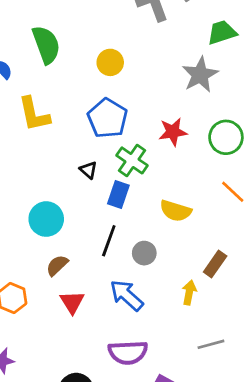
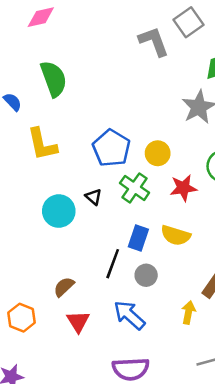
yellow circle: (110, 62) -> (158, 153), moved
red star: (173, 132) -> (183, 188), moved
blue rectangle: (118, 194) -> (138, 238), moved
cyan circle: (46, 219) -> (59, 211), moved

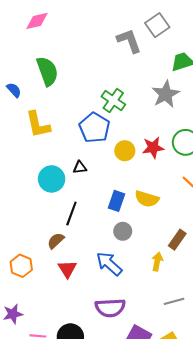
yellow circle: (158, 153) -> (125, 151), moved
green cross: (135, 188) -> (113, 100), moved
red star: (183, 188) -> (153, 148), moved
black triangle: (93, 197) -> (80, 167), turned -48
black line: (113, 264) -> (71, 214), moved

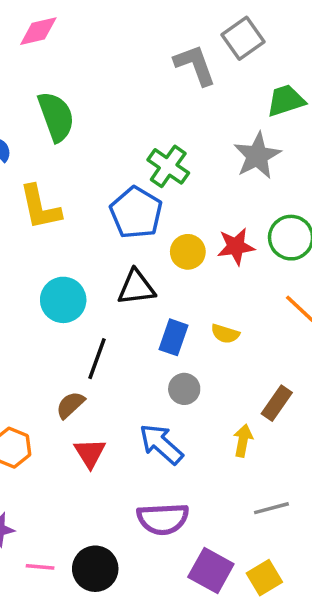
black triangle: (80, 167) -> (136, 287), moved, size x1.6
yellow semicircle: (147, 199) -> (225, 334), size x0.7

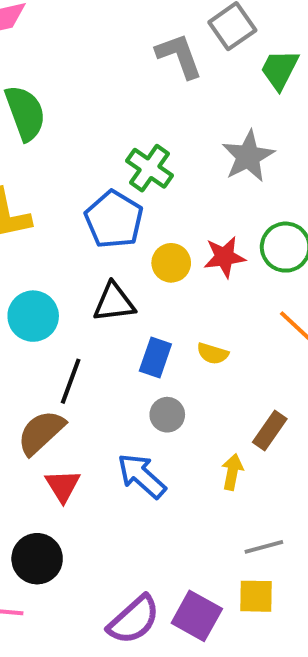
green trapezoid: (286, 101) -> (280, 70), moved, turned -45
brown semicircle: (70, 405) -> (41, 432), size x1.5
purple semicircle: (163, 519) -> (134, 620), moved, turned -39
black circle: (95, 569) -> (37, 559), moved
yellow square: (264, 578) -> (256, 596), moved, turned 32

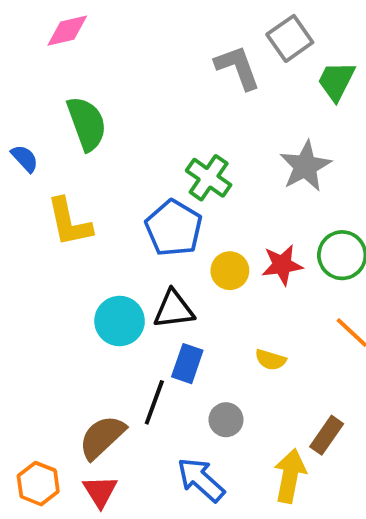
cyan circle: (33, 316) -> (120, 321), moved
blue rectangle: (155, 358) -> (187, 364), moved
black line: (71, 381) -> (154, 402), moved
yellow arrow: (232, 472) -> (290, 476), size x1.5
red triangle: (63, 486) -> (100, 491), moved

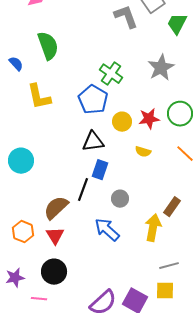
cyan circle: (120, 321) -> (21, 161), moved
yellow semicircle: (271, 360) -> (143, 152), moved

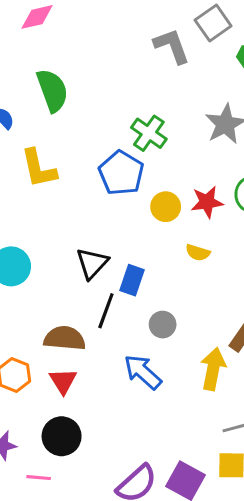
black triangle: (93, 142) -> (92, 263), moved, turned -40
brown semicircle: (56, 208) -> (65, 338), turned 48

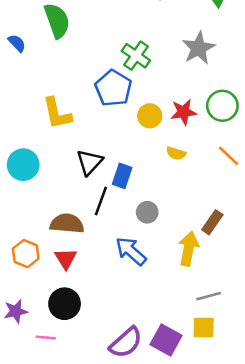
yellow L-shape: (39, 168) -> (57, 113), moved

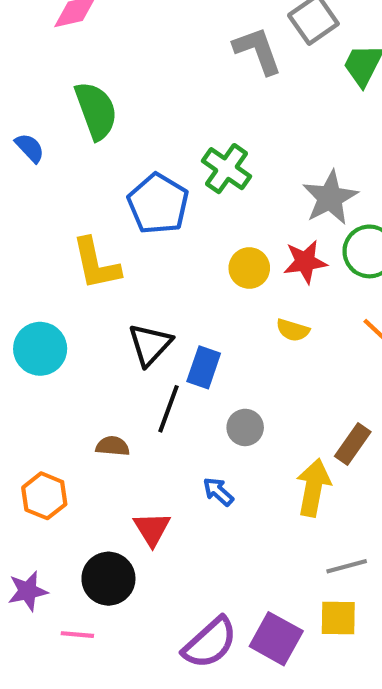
gray star: (199, 48) -> (330, 198), moved
blue pentagon: (113, 88) -> (158, 204), moved
brown semicircle: (67, 224) -> (113, 446), size x0.6
blue arrow: (131, 251) -> (218, 492), size x0.6
red triangle: (66, 259) -> (152, 529), moved

